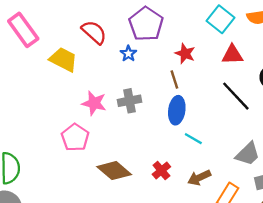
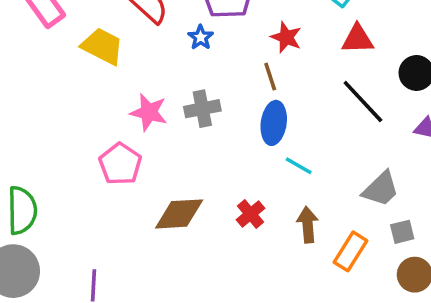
brown diamond: (114, 171) -> (179, 214), turned -44
brown arrow: (199, 178) -> (308, 225), turned 110

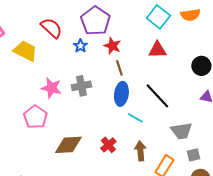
red star: (286, 37) -> (112, 46), moved
red triangle: (358, 39) -> (157, 50), moved
black line: (363, 102) -> (157, 96), moved
gray trapezoid: (381, 189) -> (181, 131), turned 35

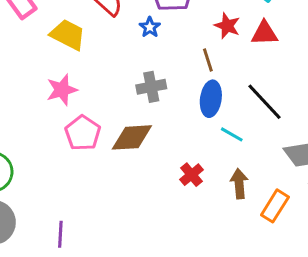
red star: (112, 46) -> (227, 26), moved
pink star: (51, 88) -> (62, 90), moved, turned -30
brown diamond: (68, 145) -> (132, 137), moved

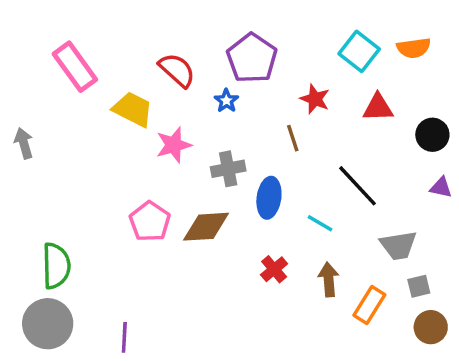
red triangle: (264, 33) -> (378, 108), moved
pink star: (62, 90) -> (174, 145), moved
blue ellipse: (211, 99) -> (269, 198), moved

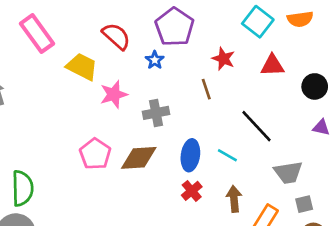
blue ellipse: (269, 198) -> (190, 155), moved

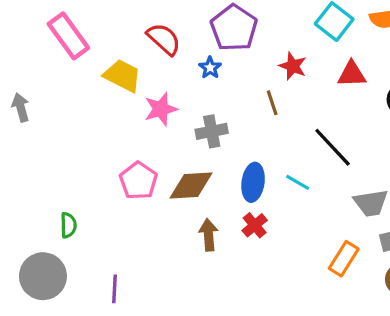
green semicircle: (22, 188) -> (68, 225), moved, size x0.6
brown arrow: (234, 199) -> (208, 235), moved

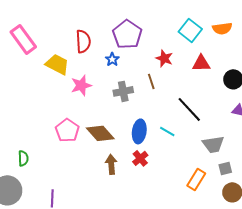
red semicircle: (164, 39) -> (83, 41), turned 45
gray cross: (212, 131) -> (123, 91), moved
brown diamond: (191, 185) -> (100, 133), turned 52

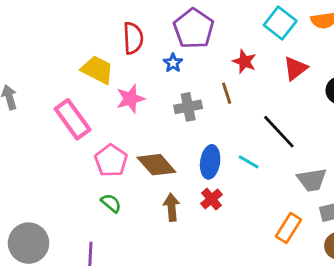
pink rectangle: (23, 39) -> (73, 119), moved
red triangle: (201, 63) -> (295, 68), turned -36
green semicircle: (23, 158) -> (111, 203), moved, turned -49

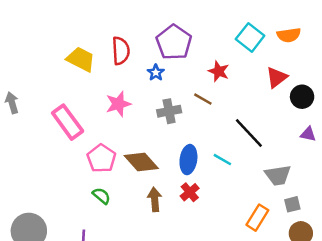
red triangle: (295, 68) -> (277, 77), moved
yellow trapezoid: (97, 70) -> (81, 59), moved
brown line: (227, 93) -> (203, 99), turned -42

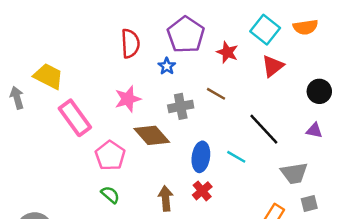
yellow trapezoid: (81, 59) -> (48, 76), moved
red star: (219, 71) -> (227, 52), moved
red triangle: (277, 77) -> (273, 66), moved
purple triangle: (308, 134) -> (314, 130), moved
brown diamond: (141, 162) -> (152, 135), moved

